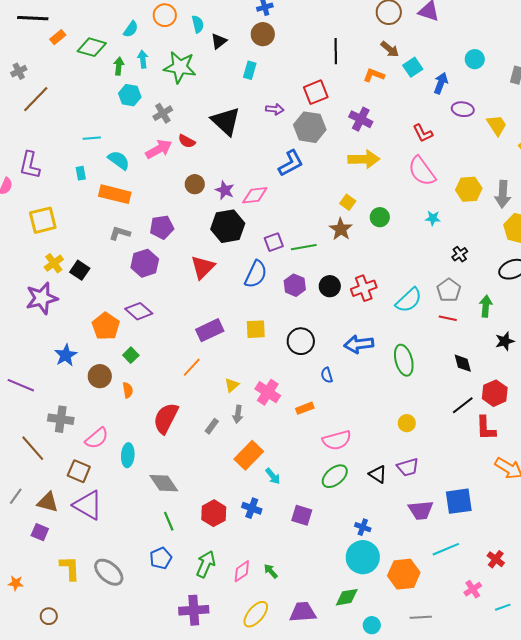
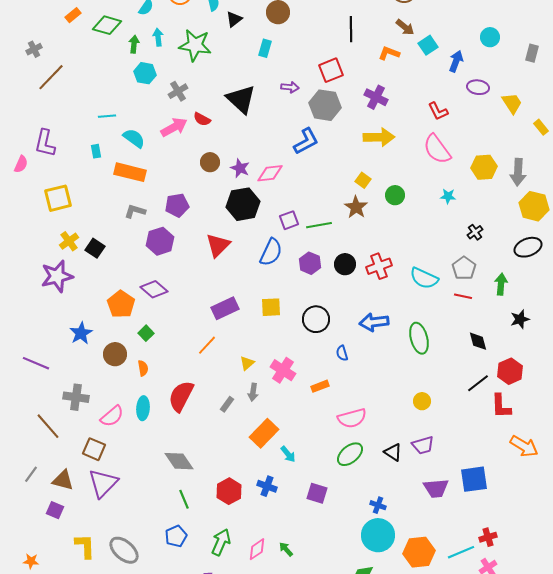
cyan semicircle: (409, 300) -> (424, 278), turned 68
cyan ellipse: (128, 455) -> (143, 408), moved
purple triangle: (88, 505) -> (103, 483), turned 44
cyan line: (446, 549) -> (461, 552), moved
red cross: (496, 559) -> (488, 537), moved, turned 36

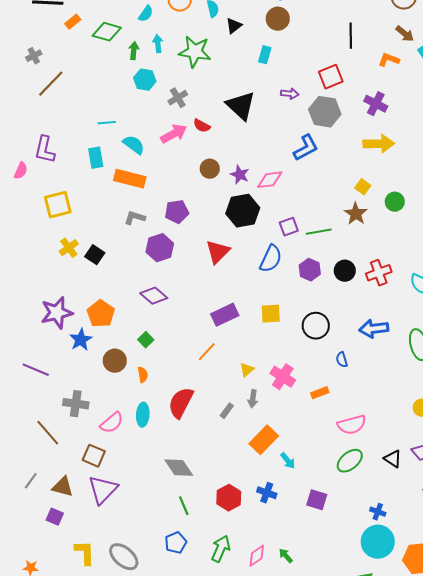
cyan rectangle: (96, 151) -> (96, 158), size x1.5
purple star: (57, 276) -> (57, 313), moved
orange pentagon: (121, 304) -> (101, 314), moved

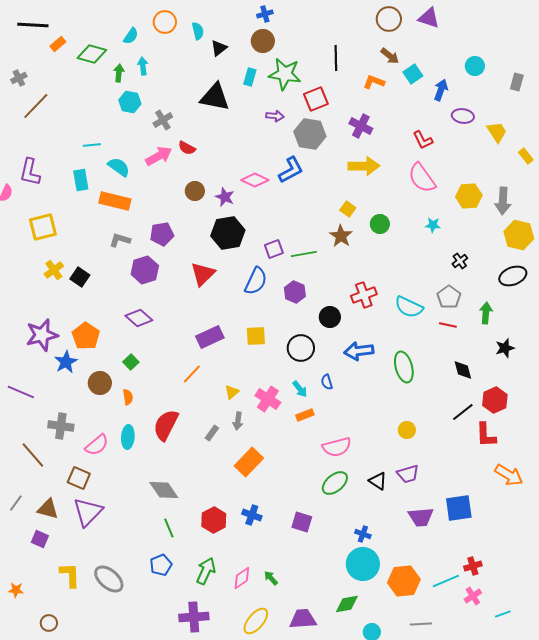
green star: (195, 52) -> (285, 74), moved
black triangle: (241, 106) -> (215, 97), moved, turned -32
pink diamond: (270, 180) -> (255, 180), moved, turned 32
black circle: (345, 271) -> (330, 317), moved
cyan arrow: (288, 461) -> (300, 389), moved

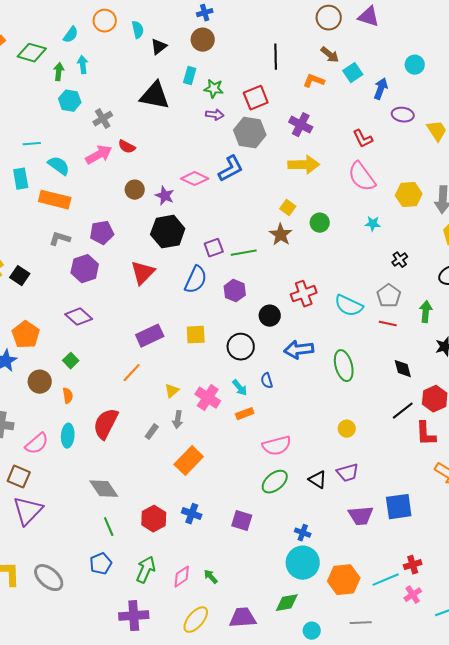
green star: (285, 74) -> (214, 89), moved, size x0.6

